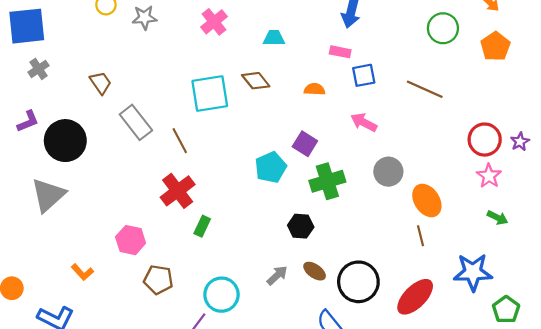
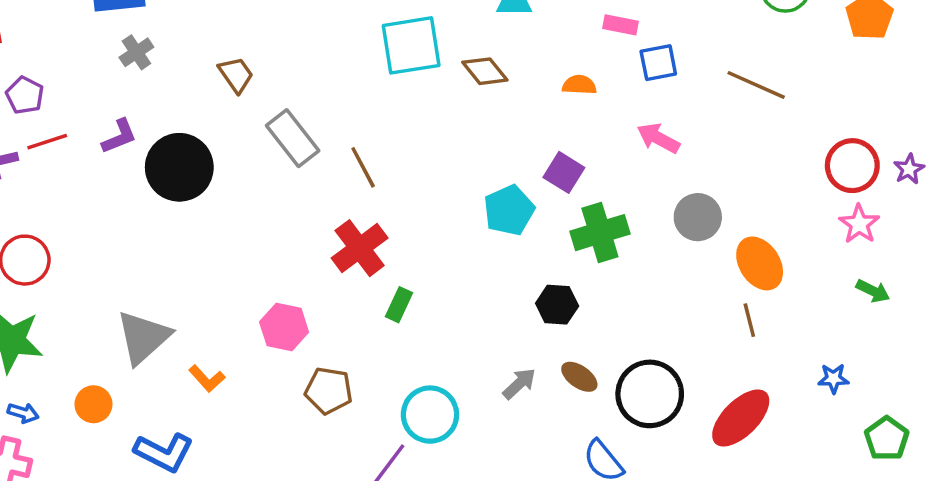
cyan square: (210, 94) -> (411, 45), moved
gray triangle: (48, 195) -> (143, 337), moved
blue star: (473, 272) -> (833, 378), size x0.5

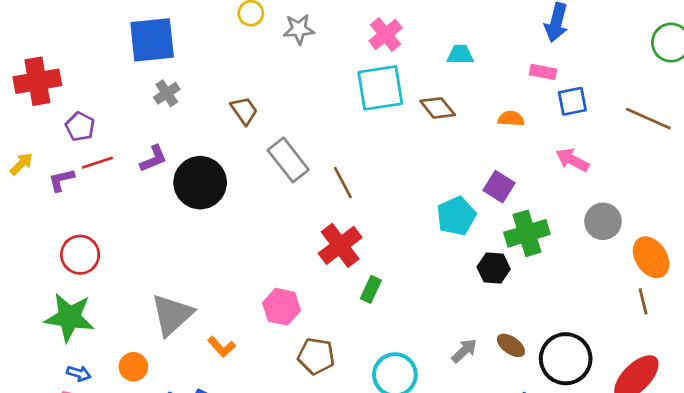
black hexagon: (557, 305) -> (494, 268), moved

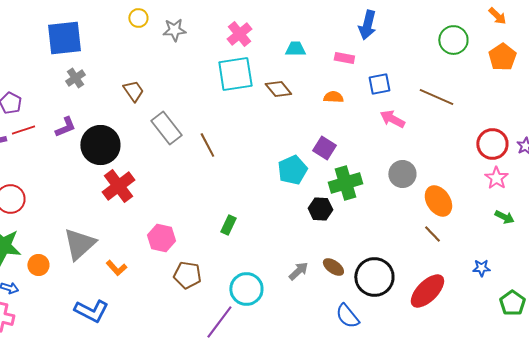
pink rectangle: (543, 72) -> (344, 58), moved
pink arrow: (572, 160) -> (392, 119), moved
red cross: (340, 245) -> (118, 186), moved
brown line: (643, 301) -> (432, 234), turned -30
orange circle: (133, 367) -> (38, 265), moved

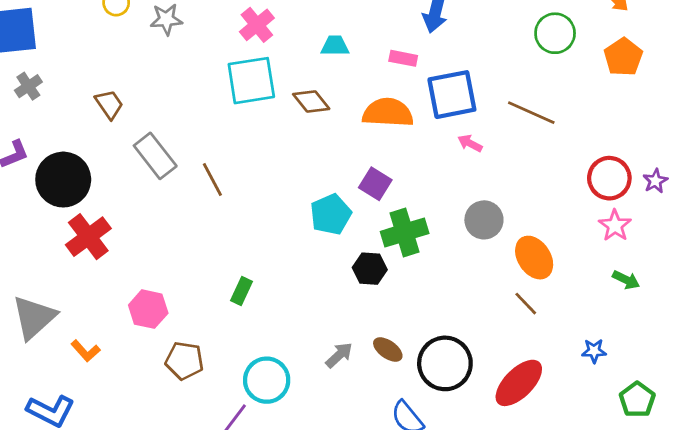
blue square: (379, 84) -> (452, 95), size x1.6
orange semicircle: (333, 97) -> (388, 113), size x1.8
pink arrow: (392, 119) -> (470, 143), size x0.7

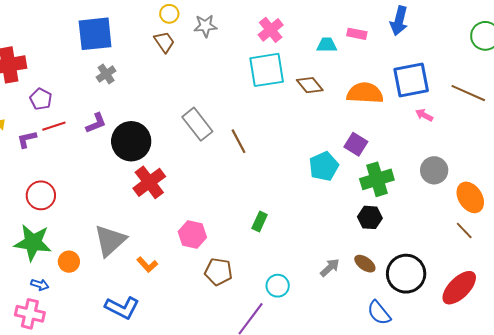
pink rectangle: (403, 58) -> (357, 34), moved
brown trapezoid: (109, 104) -> (164, 42), moved
black hexagon: (370, 269) -> (370, 217), moved
cyan circle: (267, 380) -> (278, 286), size x0.7

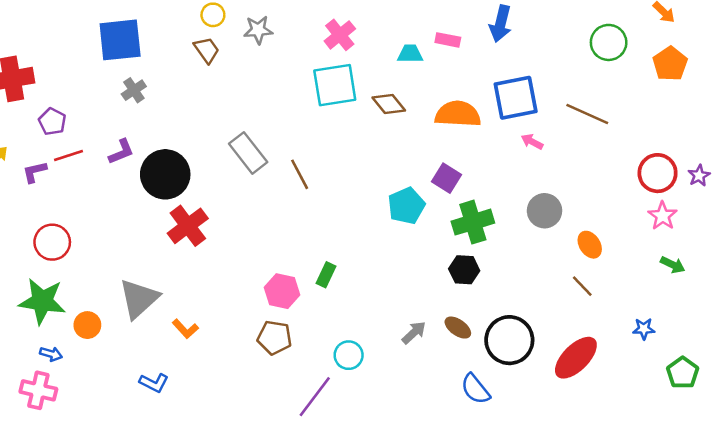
orange ellipse: (470, 197) -> (590, 245), size x0.7
pink hexagon: (192, 235) -> (282, 291), moved
blue L-shape: (122, 308) -> (154, 383), size x0.7

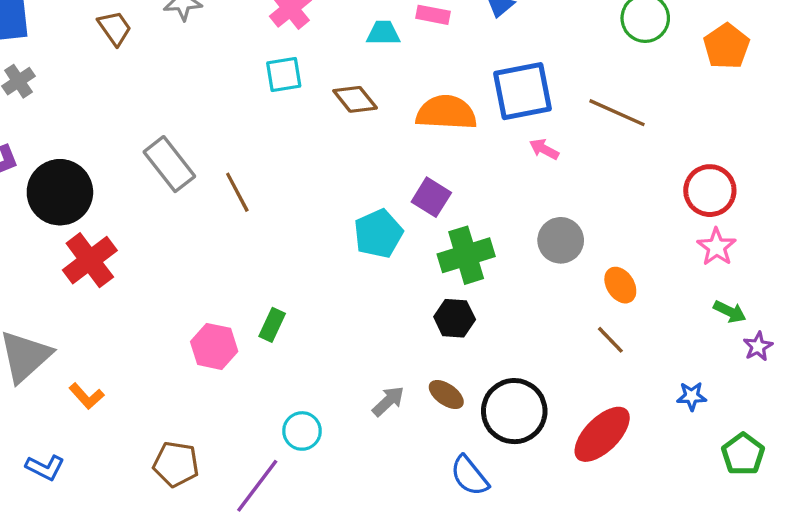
cyan square: (335, 85) -> (284, 75), size x0.6
purple star: (699, 176) -> (758, 346), moved
brown pentagon: (274, 338) -> (176, 464), moved

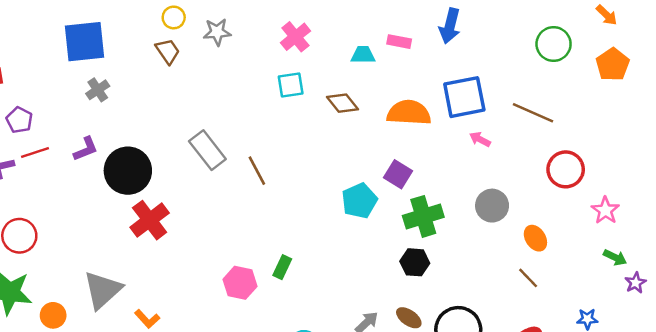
red circle: (710, 191) -> (566, 169), moved

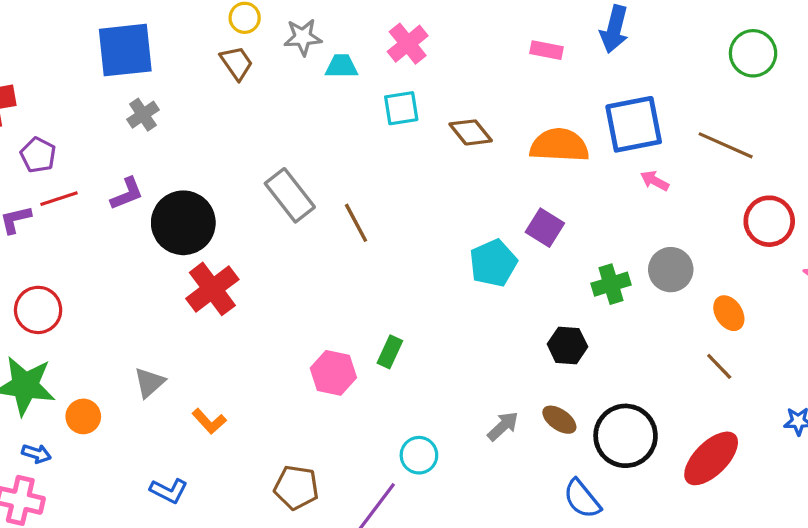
cyan trapezoid: (363, 55) -> (341, 66), moved
green cross: (423, 216) -> (611, 284), moved, size x0.7
gray triangle: (103, 290) -> (149, 383), size x0.6

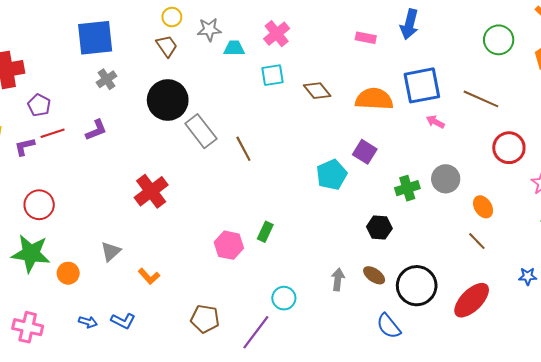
black circle: (183, 223) -> (168, 100), moved
gray arrow: (503, 426) -> (338, 279), turned -40
blue arrow: (36, 454) -> (88, 322), moved

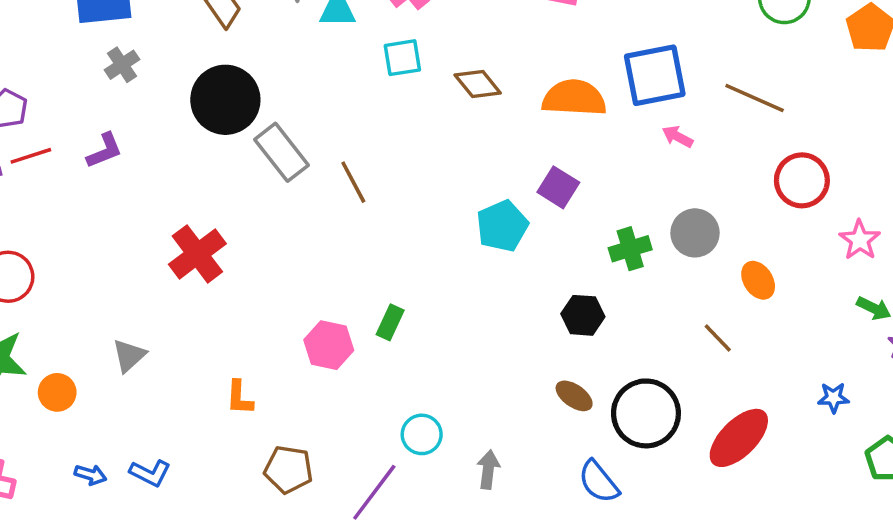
brown line: (477, 241) -> (718, 338), moved
orange L-shape: (149, 276) -> (239, 398), moved, turned 45
gray arrow: (338, 279) -> (488, 469), moved

